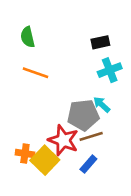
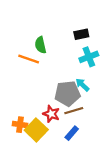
green semicircle: (28, 37) -> (40, 45), moved
red star: (63, 140) -> (51, 114), size x0.7

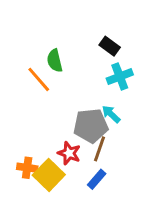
black rectangle: (81, 34) -> (110, 46), turned 48
orange line: (29, 59) -> (39, 79), turned 30
brown line: (74, 111) -> (99, 149), turned -54

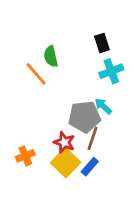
black rectangle: (110, 46) -> (102, 43), turned 36
orange cross: (27, 168) -> (25, 156), turned -30
yellow square: (49, 175) -> (66, 163), moved

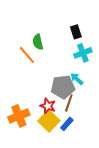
orange cross: (25, 156) -> (19, 116), size x1.5

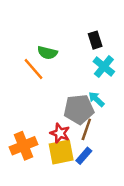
green semicircle: (38, 42) -> (47, 53), turned -63
cyan cross: (83, 53) -> (104, 67), turned -30
yellow square: (49, 121) -> (61, 152), turned 35

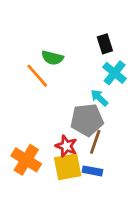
cyan arrow: (96, 99) -> (99, 98), moved
orange cross: (23, 146) -> (26, 160), turned -36
blue rectangle: (84, 156) -> (92, 171), turned 60

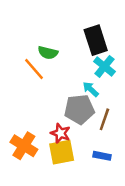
black rectangle: (105, 44) -> (96, 40), size x1.6
brown line: (95, 142) -> (104, 119), moved
blue rectangle: (92, 171) -> (102, 156), moved

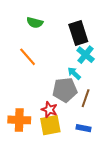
green semicircle: (48, 53) -> (35, 23), moved
orange cross: (24, 146) -> (19, 120), turned -30

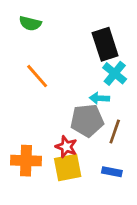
green semicircle: (35, 23) -> (30, 23), moved
cyan arrow: (74, 73) -> (99, 98), turned -40

